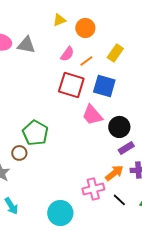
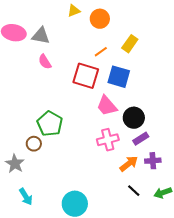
pink semicircle: (67, 54) -> (45, 62), moved, turned 112
pink cross: (93, 189) -> (108, 140), moved

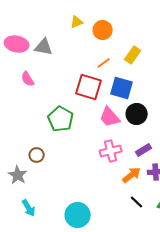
pink semicircle: (45, 62) -> (28, 79), moved
black circle: (134, 118) -> (137, 114), moved
green pentagon: (50, 124) -> (61, 119), moved

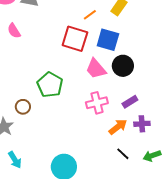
green pentagon: (61, 119) -> (50, 85), moved

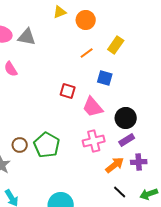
red square: (75, 39) -> (68, 91), moved, size x0.6
blue square: (108, 40) -> (105, 78), size x0.7
black circle: (123, 66) -> (126, 118), moved
green pentagon: (50, 85) -> (47, 145), moved

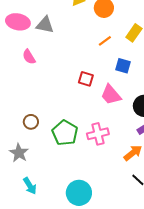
pink cross: (94, 141) -> (98, 134), moved
brown circle: (20, 145) -> (31, 122), moved

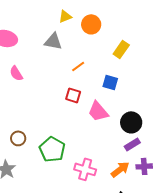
gray triangle: (45, 25) -> (53, 41), moved
orange line: (105, 41) -> (78, 66), moved
pink cross: (98, 134) -> (85, 169), moved, turned 30

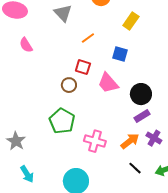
gray triangle: (53, 41) -> (63, 13), turned 36
brown circle: (18, 138) -> (69, 85), moved
purple cross: (144, 166) -> (154, 138), turned 35

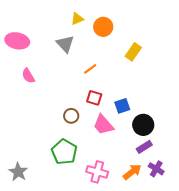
blue square: (120, 54) -> (122, 106), moved, turned -35
red square: (83, 67) -> (94, 98), moved
pink trapezoid: (108, 83) -> (103, 125), moved

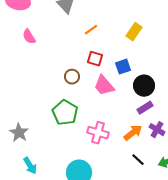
yellow rectangle: (133, 52) -> (134, 32), moved

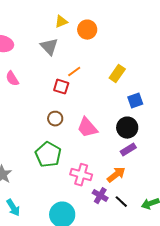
red square: (95, 59) -> (61, 87), moved
blue square: (123, 67) -> (135, 101), moved
purple cross: (157, 130) -> (100, 196), moved

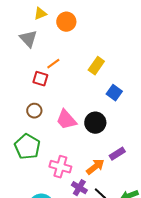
blue square: (135, 101) -> (114, 93), turned -35
black circle: (127, 128) -> (95, 123), moved
purple rectangle: (128, 150) -> (117, 154), moved

